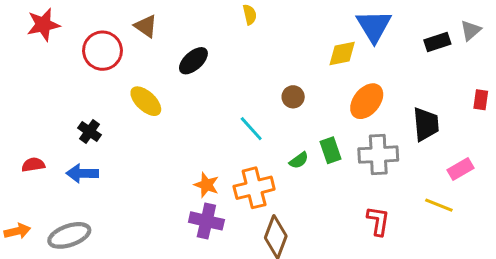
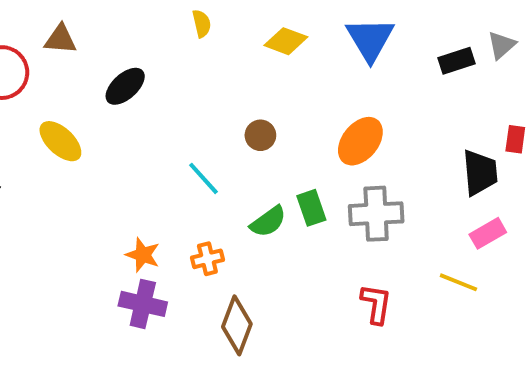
brown triangle: (146, 26) -> (60, 39), turned -30
yellow diamond: (342, 54) -> (286, 41), moved, turned 32
black trapezoid: (426, 124) -> (480, 173), moved
green semicircle: (299, 160) -> (268, 222), size x1.4
orange cross: (254, 188) -> (207, 259), size x0.6

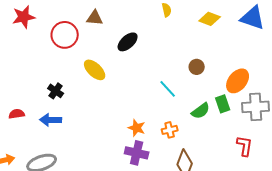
blue triangle: (370, 39) -> (253, 18), turned -40
orange ellipse: (360, 141) -> (238, 81), moved
red L-shape: (376, 304) -> (245, 146), moved

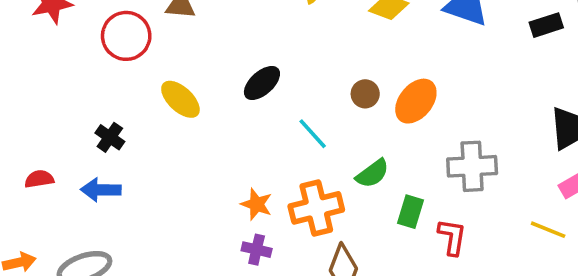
black ellipse: (128, 42) -> (262, 83), moved
orange ellipse: (238, 81) -> (416, 101), moved
green rectangle: (223, 104) -> (410, 212), moved, turned 36
orange cross: (170, 130) -> (316, 208), size x1.8
purple cross: (137, 153) -> (257, 250), size x0.7

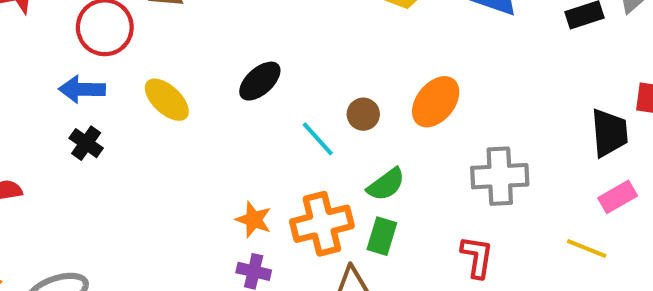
brown circle: (365, 94) -> (363, 114), moved
blue arrow: (101, 190) -> (82, 89), moved
green rectangle: (410, 212) -> (382, 236), moved

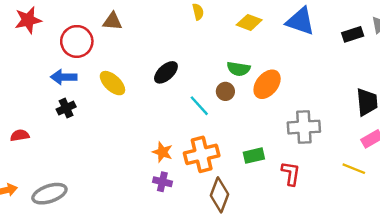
black cross: (86, 143) -> (66, 108), turned 30
green semicircle: (386, 184) -> (238, 69), moved, turned 45
green rectangle: (382, 236) -> (254, 156), moved, turned 60

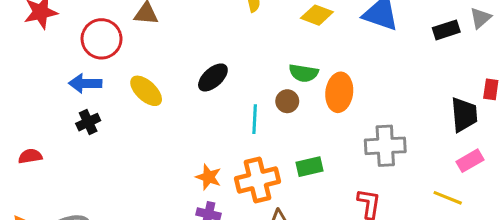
orange ellipse: (267, 84) -> (339, 92), turned -32
cyan line: (199, 106) -> (255, 119), turned 45
green rectangle: (254, 156) -> (310, 167), moved

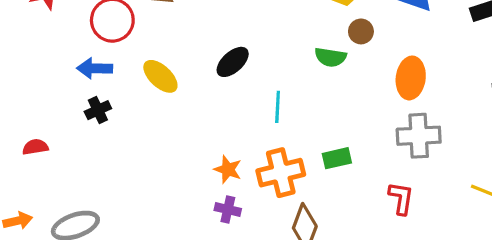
orange ellipse: (339, 92) -> (411, 78), moved
brown circle: (287, 101) -> (361, 31), moved

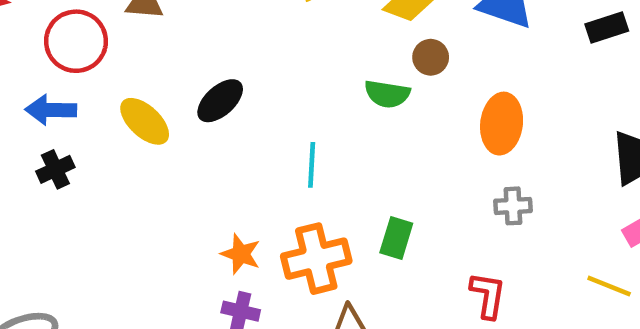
black ellipse: (233, 62) -> (220, 101), moved
gray cross: (419, 136) -> (513, 206), size x0.6
green rectangle: (337, 158) -> (396, 238), turned -60

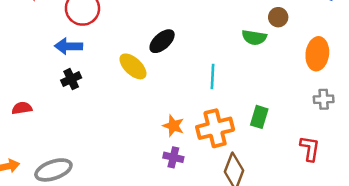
yellow ellipse: (145, 121) -> (133, 66), moved

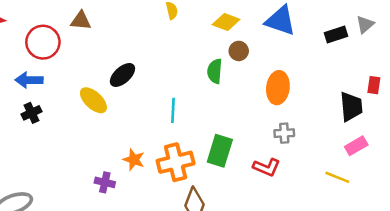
green semicircle: (254, 37) -> (215, 71), turned 85
green rectangle: (259, 117) -> (220, 151), size x1.4
red L-shape: (310, 148) -> (267, 167), moved, turned 104
purple cross: (173, 157) -> (105, 182), moved

